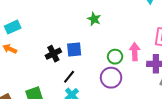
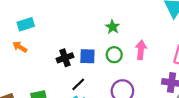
pink arrow: (135, 52) -> (141, 50), moved
green circle: (115, 57) -> (114, 55), moved

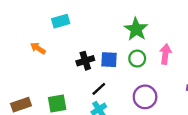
cyan rectangle: (26, 24) -> (61, 21), moved
green star: (113, 27) -> (136, 29), size x1.5

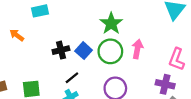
green circle: (137, 59) -> (110, 51), size x1.5
blue square: (109, 60) -> (84, 51), turned 35

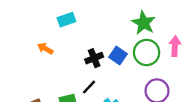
black line: (72, 78) -> (89, 87), moved

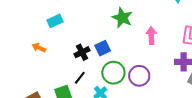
green circle: (147, 52) -> (113, 73), moved
blue square: (118, 55) -> (103, 48), turned 35

